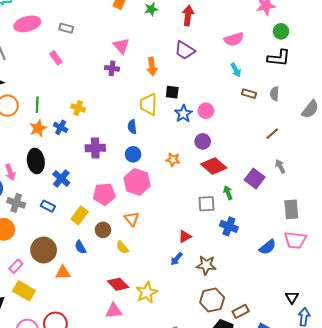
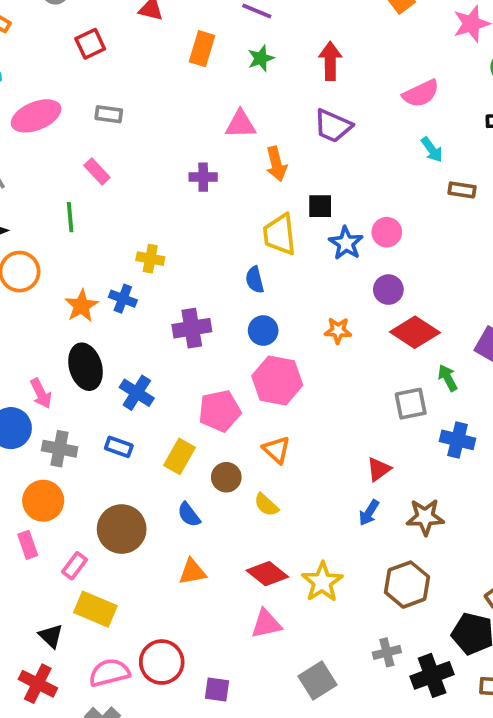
pink triangle: (121, 46) -> (241, 124), moved, turned -42
green line: (37, 105) -> (70, 217), moved
orange triangle: (63, 273) -> (192, 572), moved
brown hexagon: (212, 300) -> (407, 585), moved

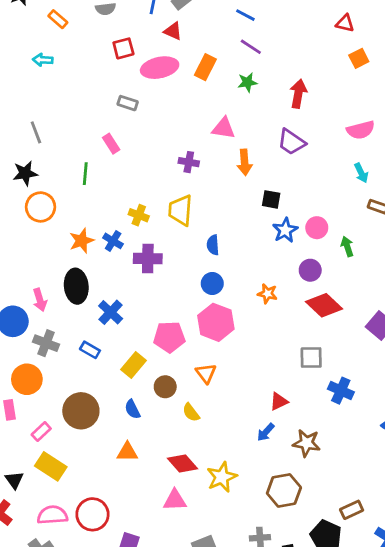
pink ellipse: (36, 116) -> (160, 68), moved
yellow trapezoid: (280, 234) -> (180, 210), moved
purple cross: (192, 328) -> (148, 259), moved
green arrow: (448, 378) -> (347, 246), moved

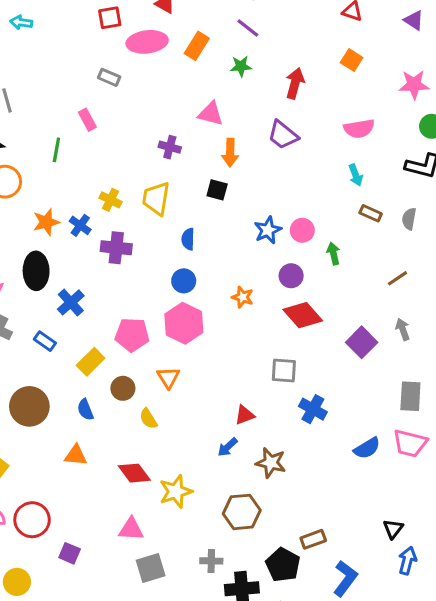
orange square: (359, 58) -> (352, 60), moved, turned -36
black square: (271, 199) -> (217, 190), moved
pink triangle: (175, 500) -> (131, 529), moved

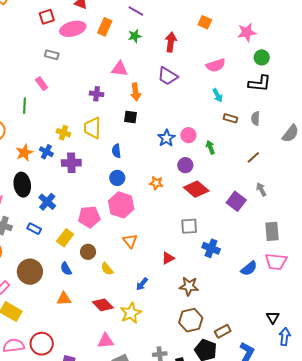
orange triangle: (168, 378) -> (130, 241), moved
blue arrow: (227, 447) -> (142, 284), moved
brown hexagon: (242, 512) -> (191, 320), moved

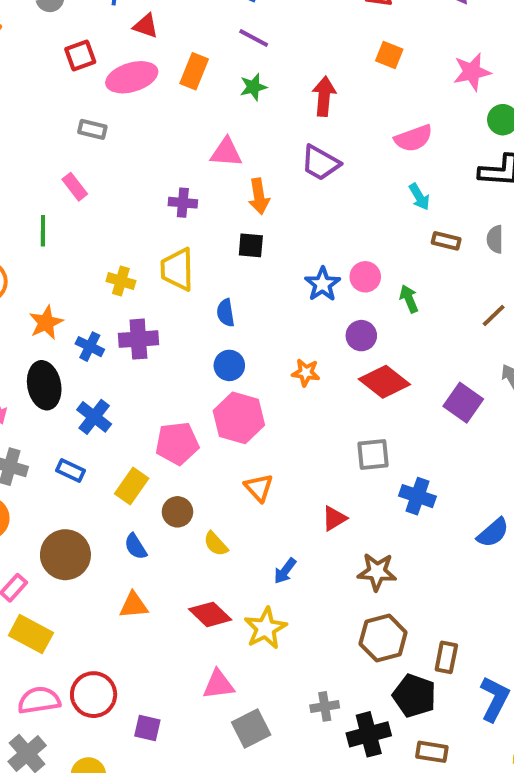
blue cross: (46, 152) -> (90, 347), moved
brown rectangle: (223, 331) -> (446, 657), turned -49

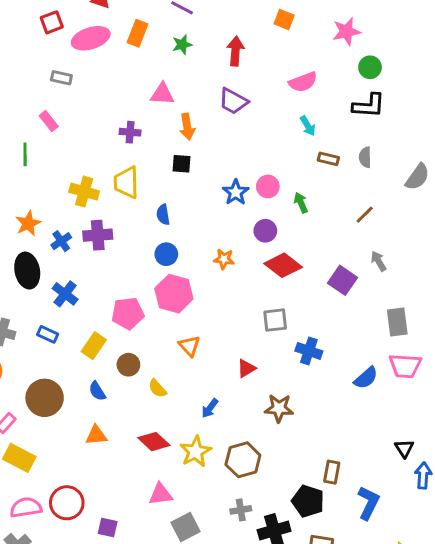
yellow cross: (121, 281) -> (84, 192), size x1.4
blue cross: (90, 347) -> (61, 241), turned 30
brown hexagon: (383, 638) -> (243, 460), moved

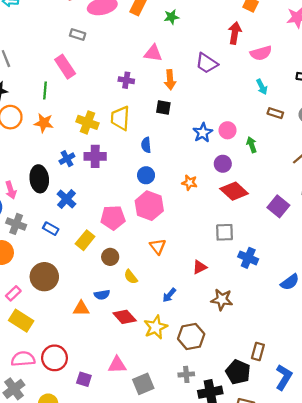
red arrow: (235, 51) -> (235, 33), moved
pink rectangle: (49, 121) -> (65, 67), size x1.5
orange star: (28, 223) -> (44, 123), moved, turned 30
blue semicircle: (97, 391) -> (102, 295), moved, turned -72
pink triangle: (161, 494) -> (117, 365), moved

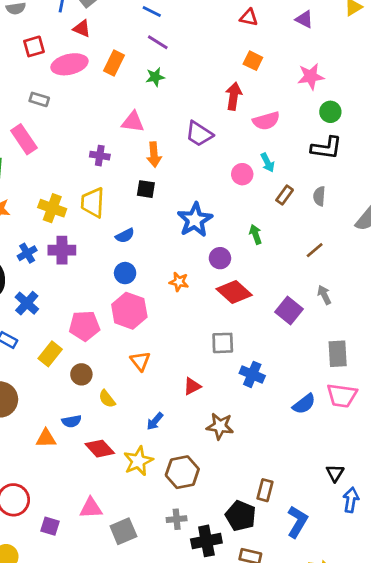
brown rectangle: (275, 113) -> (285, 195), turned -72
pink circle: (227, 130) -> (242, 174), moved
blue star: (203, 133) -> (195, 220), size x1.4
blue semicircle: (146, 145) -> (125, 236), turned -112

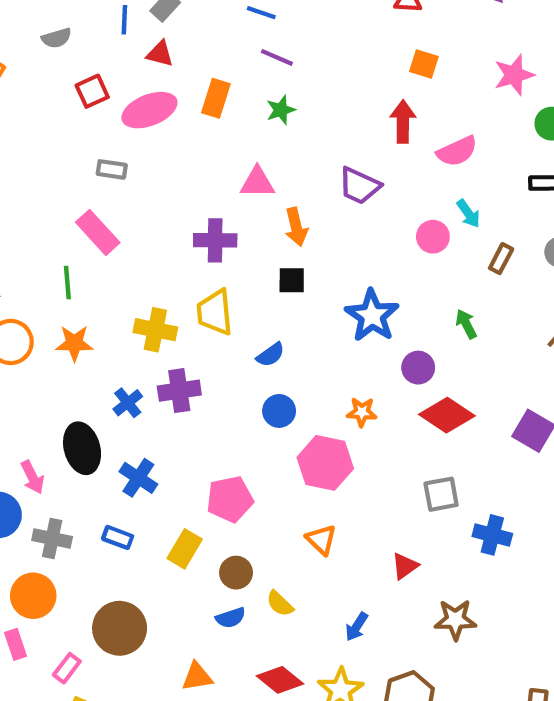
purple cross: (100, 156) -> (215, 240), size x1.4
pink hexagon: (129, 311) -> (325, 463), moved
blue semicircle: (72, 421) -> (231, 618), moved

